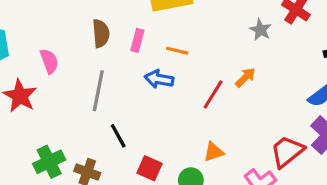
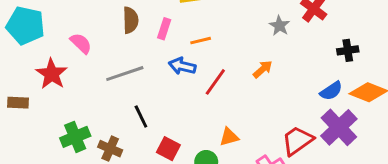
orange line: (177, 51) -> (201, 41), turned -30
pink semicircle: (49, 61) -> (81, 43), turned -30
gray line: (98, 91) -> (125, 74), turned 57
red line: (213, 94) -> (215, 82), moved

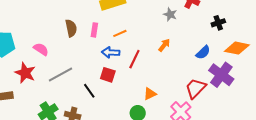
gray line: (125, 74) -> (61, 74), moved
blue semicircle: (331, 91) -> (203, 52), moved
red square: (168, 149) -> (108, 75), moved

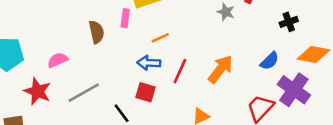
pink rectangle: (94, 30) -> (125, 18), moved
orange arrow: (164, 45) -> (220, 69), moved, size x1.6
pink semicircle: (41, 49) -> (58, 60), turned -56

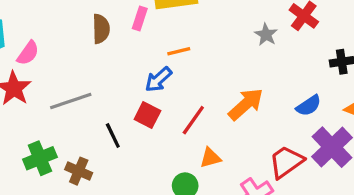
pink semicircle: (58, 60) -> (28, 53), moved, turned 138
blue arrow: (149, 63) -> (158, 79), turned -55
red line: (180, 71) -> (193, 120), moved

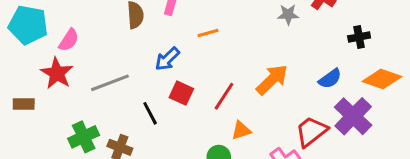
gray star: (266, 35) -> (288, 15), turned -30
blue arrow: (158, 79) -> (167, 59), moved

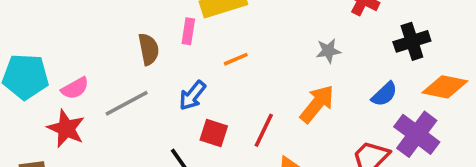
gray star: (288, 15) -> (328, 51), moved
black cross: (359, 37) -> (412, 41), size x1.4
pink semicircle: (69, 40) -> (75, 88), turned 35
gray line: (110, 83) -> (127, 103), moved

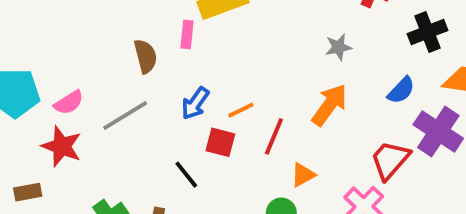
orange line: (236, 59) -> (241, 110), moved

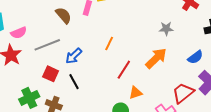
brown semicircle: (146, 56) -> (63, 15), turned -36
blue arrow: (195, 103) -> (74, 56), moved
orange line: (241, 110) -> (109, 43), moved, turned -48
red square: (220, 142) -> (51, 74), moved

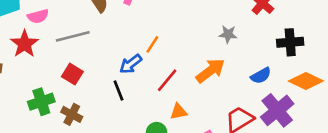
blue arrow: (74, 56) -> (131, 64), moved
black line: (74, 82) -> (118, 90), moved

